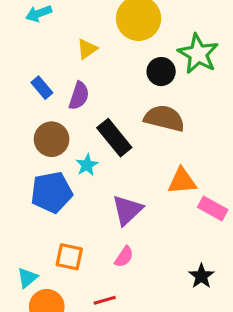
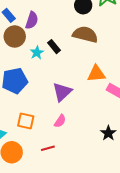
black rectangle: (114, 138) -> (54, 47), size x0.6
brown circle: (52, 139) -> (15, 36), moved
cyan star: (87, 165) -> (37, 53), moved

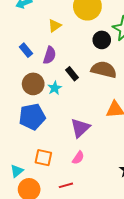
brown circle: (15, 36) -> (33, 84), moved
black rectangle: (54, 47) -> (72, 74), moved

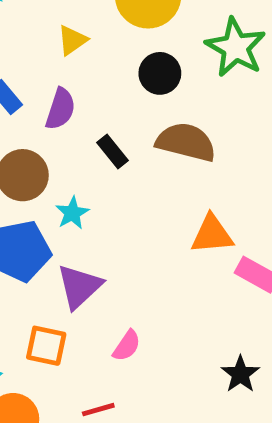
black circle: (102, 40) -> (160, 73), moved
cyan star: (55, 88) -> (72, 213), moved
purple triangle: (80, 128) -> (79, 286), moved

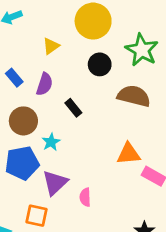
brown semicircle: (186, 142) -> (134, 96), moved
pink semicircle: (127, 346) -> (85, 197), moved, turned 144

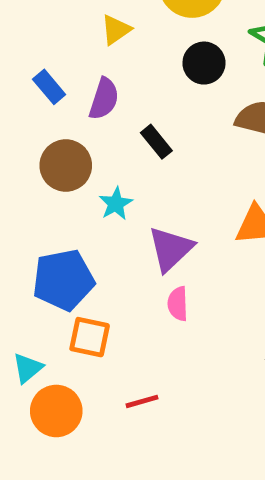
blue pentagon: (22, 163) -> (63, 280), moved
purple triangle: (55, 183) -> (171, 249), moved

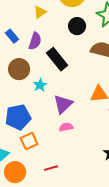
black rectangle: (156, 142) -> (57, 59), size x1.6
pink semicircle: (178, 304) -> (66, 127), turned 80
orange square: (90, 337) -> (29, 141), turned -36

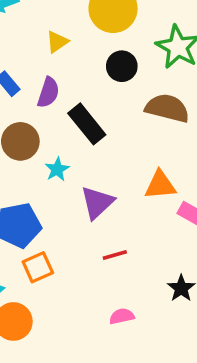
pink semicircle: (66, 127) -> (122, 316), moved
red line: (51, 168) -> (115, 255), moved

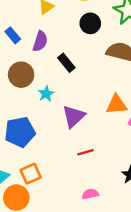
black rectangle: (87, 124) -> (66, 63), size x0.7
orange square: (38, 267) -> (31, 174), moved

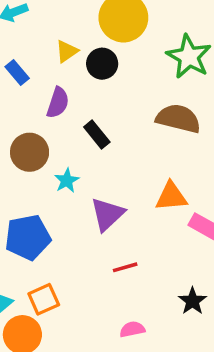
black circle: (90, 23) -> (102, 64), moved
blue rectangle: (13, 35) -> (17, 73), moved

